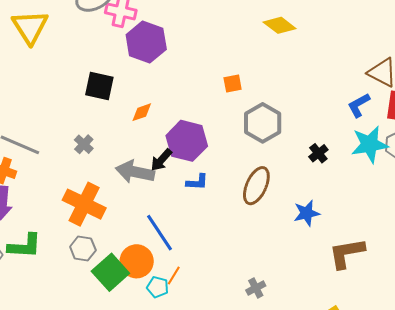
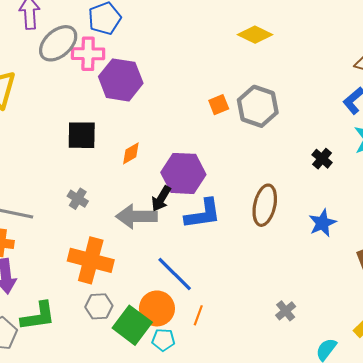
gray hexagon: (263, 123) -> (258, 106), moved
blue L-shape: (197, 182) -> (203, 214), size x1.6
cyan pentagon: (158, 287) -> (163, 340), moved

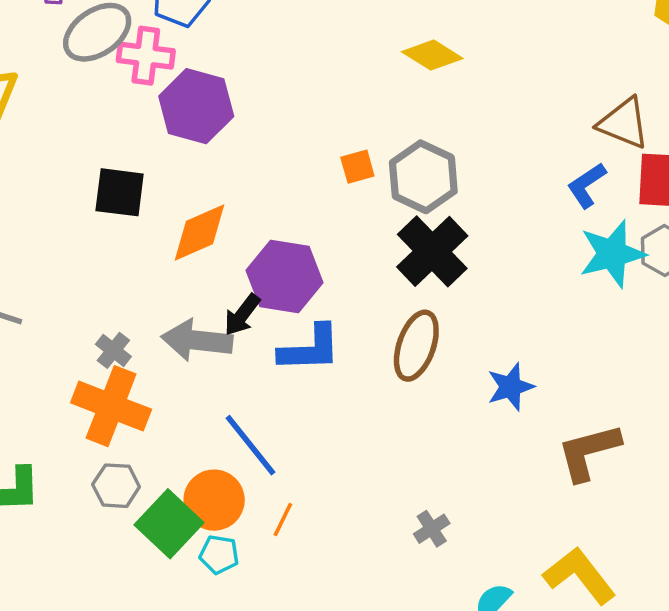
orange diamond: (131, 153) -> (199, 232), size x1.6
black cross: (322, 159) -> (432, 251), moved, size x2.0
gray cross: (78, 199) -> (113, 350), moved

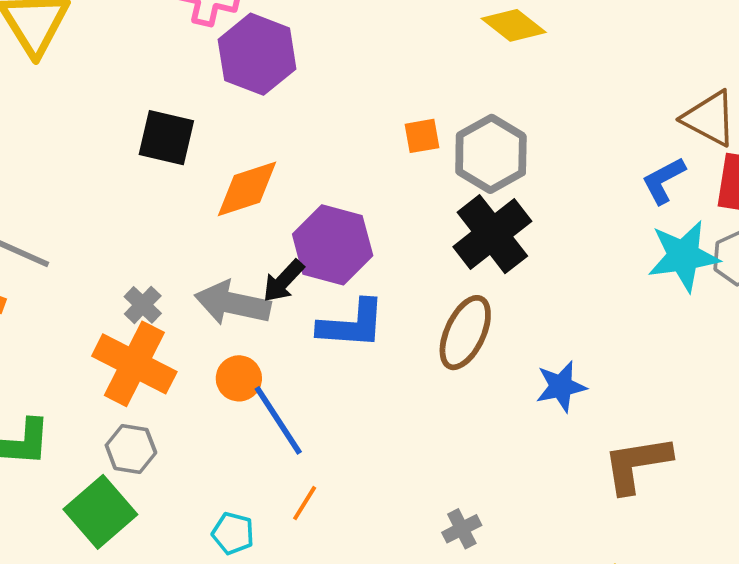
orange circle: (214, 500) -> (239, 378), moved, size x0.7
green square: (169, 524) -> (100, 512), moved

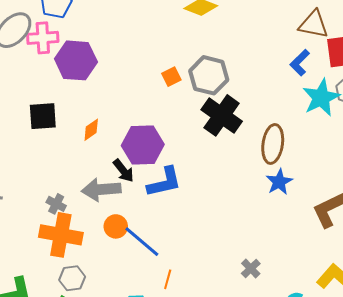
orange diamond: (247, 189) -> (91, 130), size x0.6
black arrow: (283, 281) -> (123, 171), turned -65
brown ellipse: (465, 333) -> (273, 144), moved

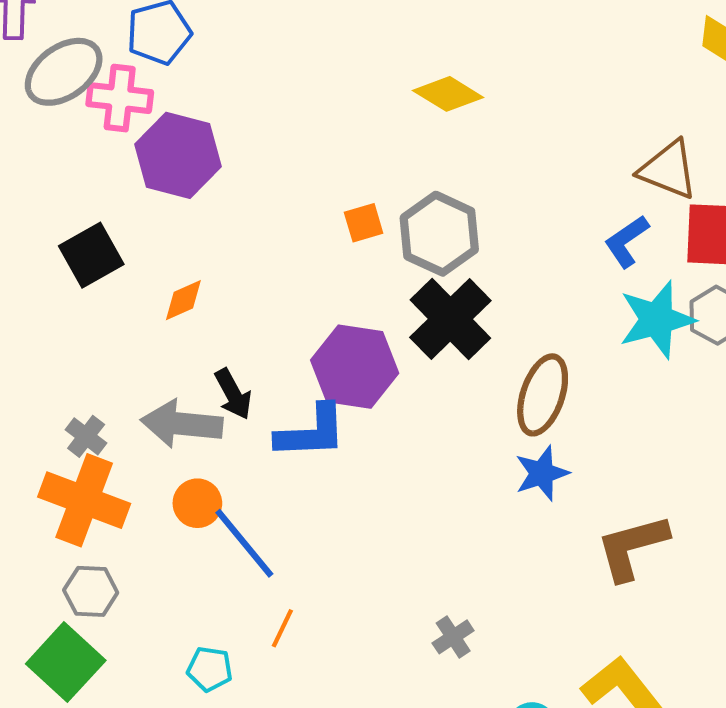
black square: (43, 116) -> (91, 255), turned -36
purple hexagon: (143, 145) -> (355, 367), moved

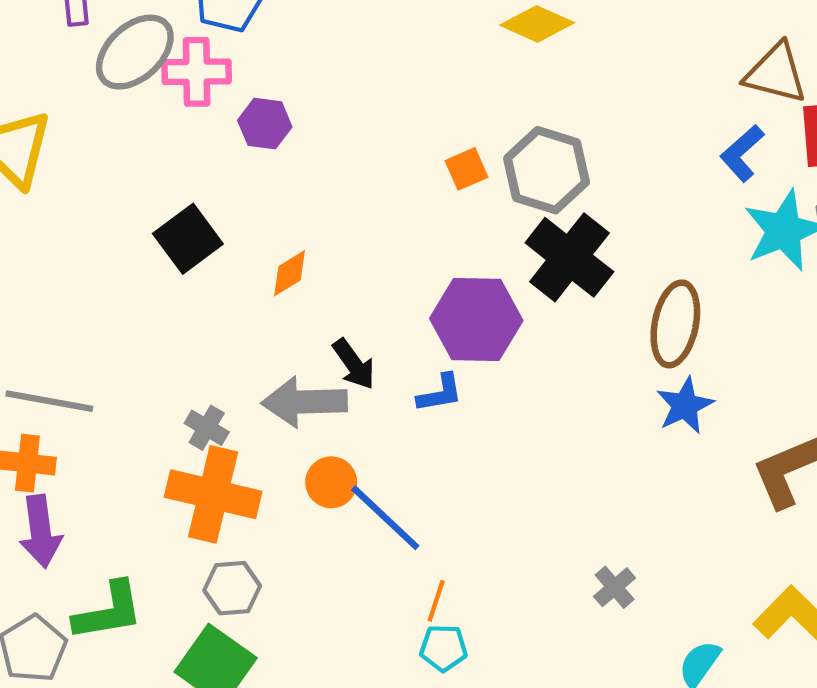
purple hexagon: (178, 155) -> (265, 124), size x0.6
blue L-shape: (311, 432) -> (440, 393), size x0.6
cyan pentagon: (210, 669) -> (443, 648), moved

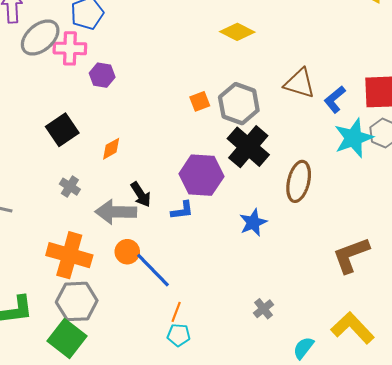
brown triangle: (776, 73) -> (300, 83), moved
blue star: (685, 405) -> (253, 223), moved
gray cross: (207, 428) -> (70, 187), moved
gray hexagon: (232, 588) -> (77, 301), size x1.5

